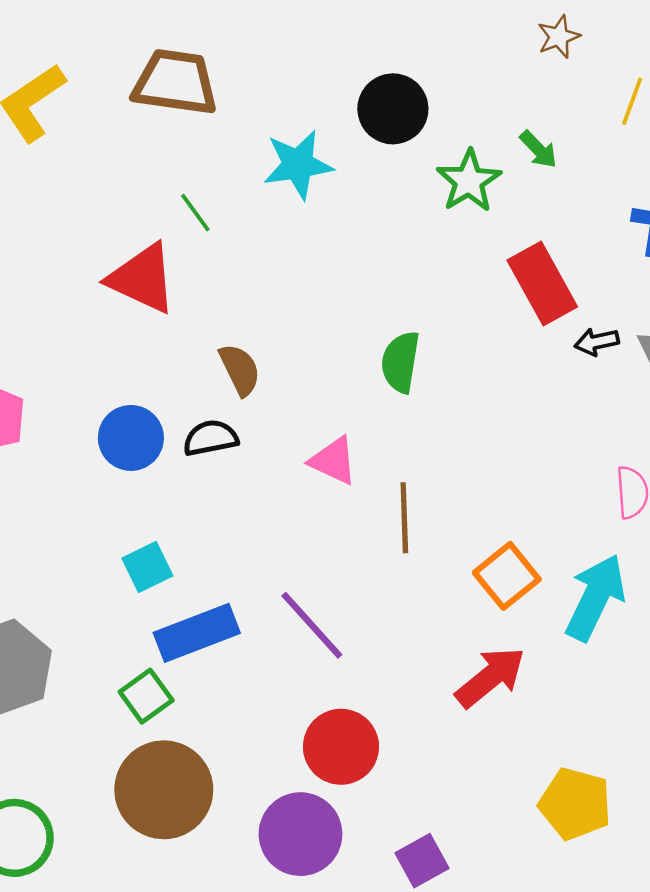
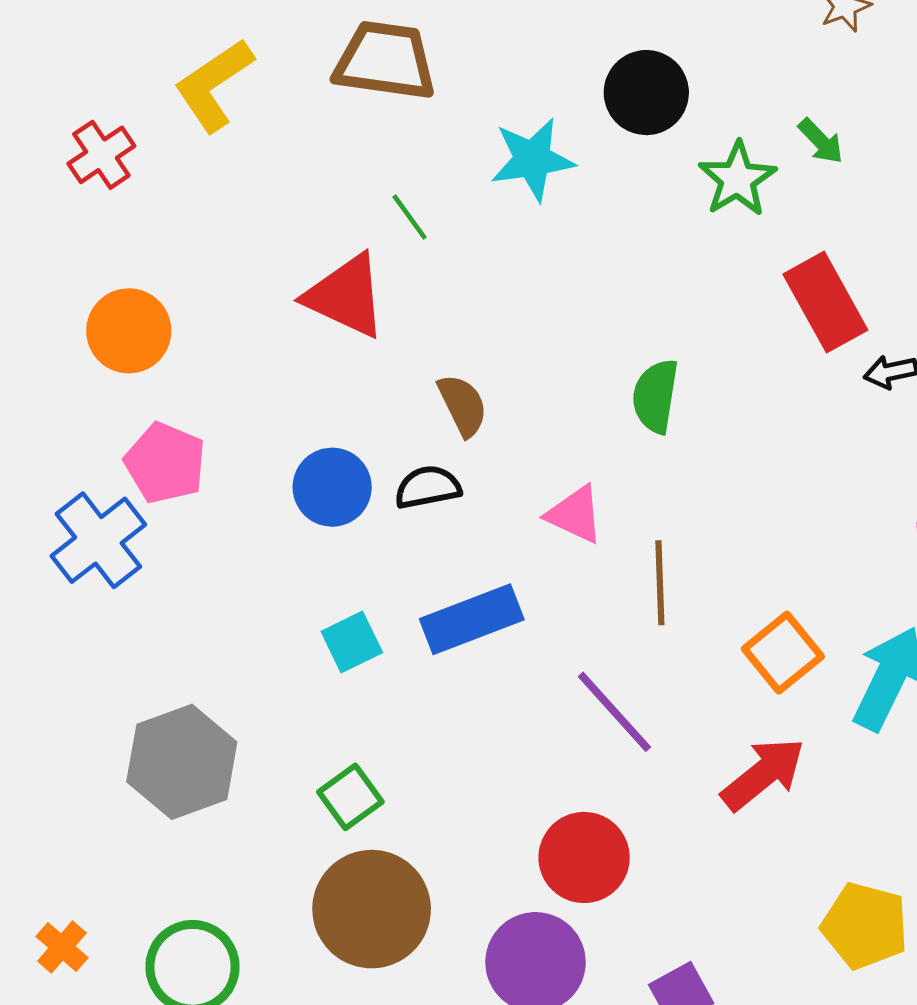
purple line: (312, 625) -> (614, 712), moved
blue rectangle: (197, 633) -> (472, 619), moved

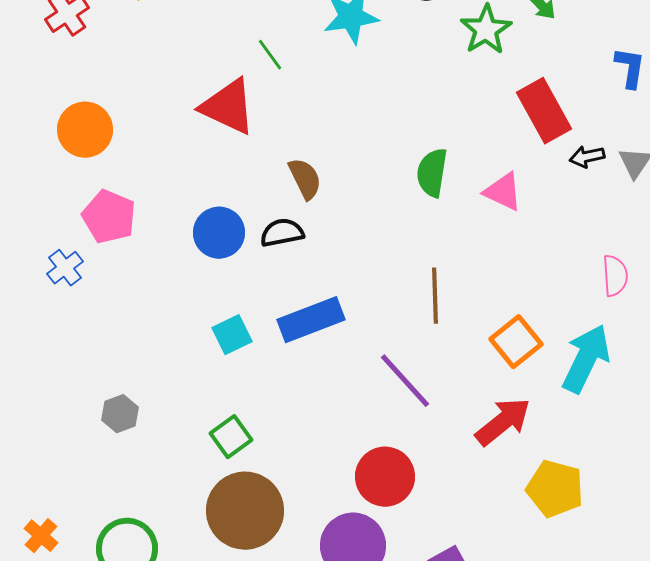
pink triangle: (575, 514) -> (503, 192), moved
blue cross: (98, 540) -> (65, 268), size x0.6
gray hexagon: (182, 762) -> (120, 414), size x0.5
yellow pentagon: (865, 926) -> (555, 489), moved

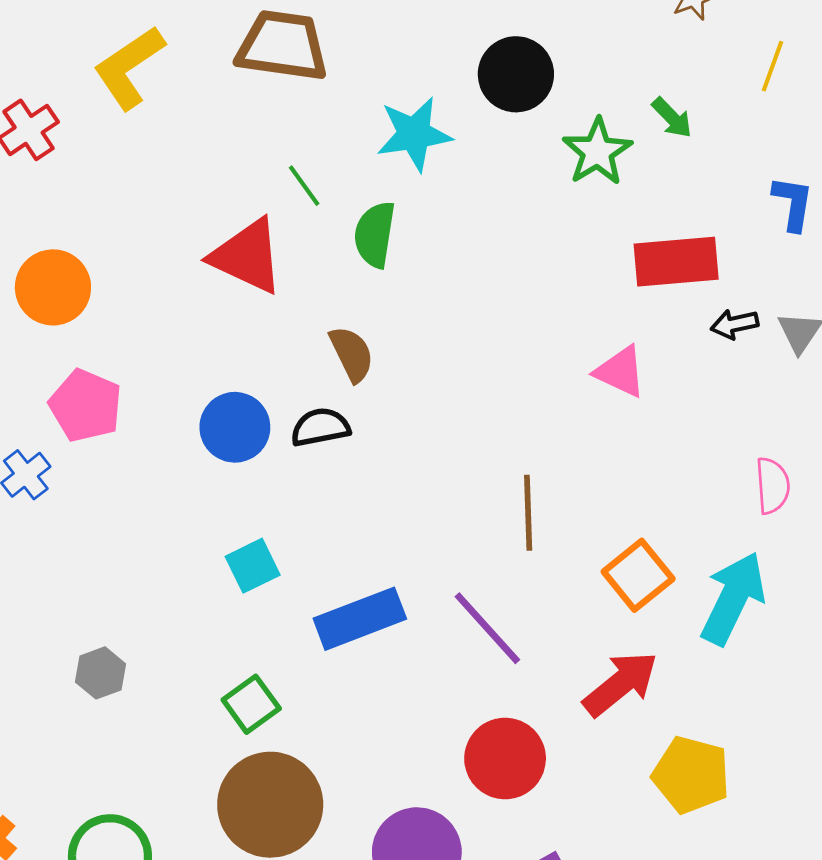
red rectangle: (544, 111) -> (676, 262), turned -66
green semicircle: (432, 173) -> (375, 234), moved
blue rectangle: (311, 320) -> (360, 619), moved
red circle: (385, 477) -> (505, 759), moved

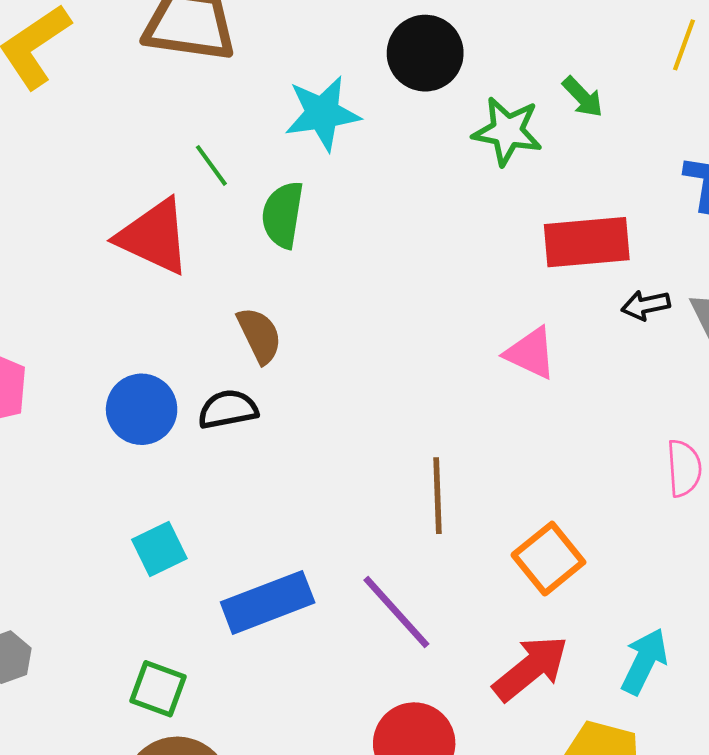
green star: (597, 152) -> (507, 131), turned -30
cyan arrow: (733, 598) -> (644, 661), moved, size x0.7
green square: (251, 704) -> (158, 689), turned -34

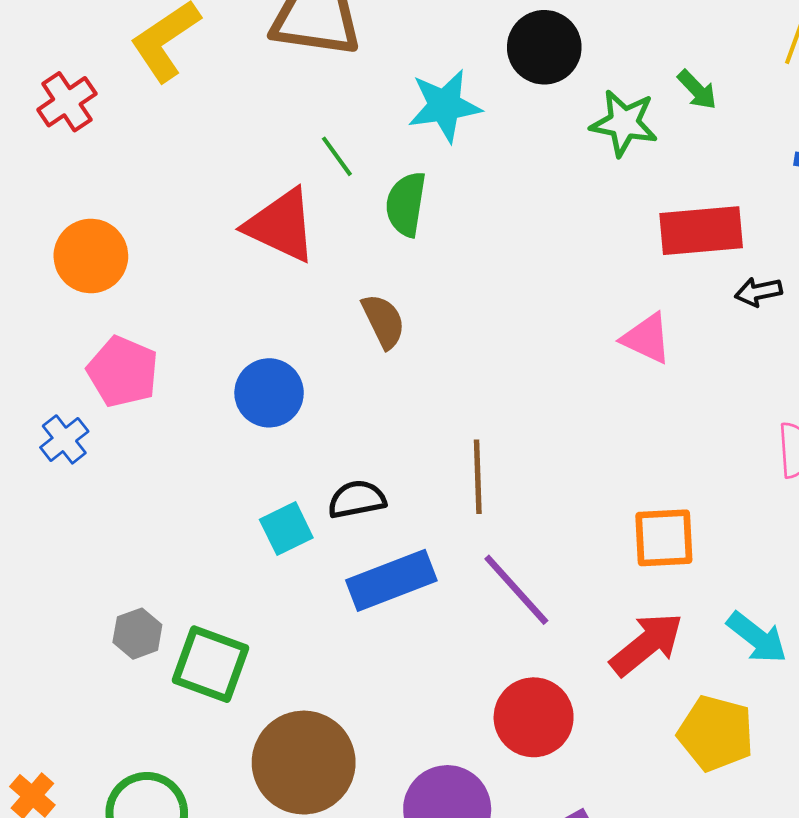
black semicircle: (228, 409) -> (357, 499), moved
brown line: (437, 496) -> (478, 477), moved
orange square: (548, 559) -> (664, 538), turned 36
cyan arrow: (644, 661) -> (757, 638), turned 102
green square: (158, 689) -> (211, 664), moved, size x1.4

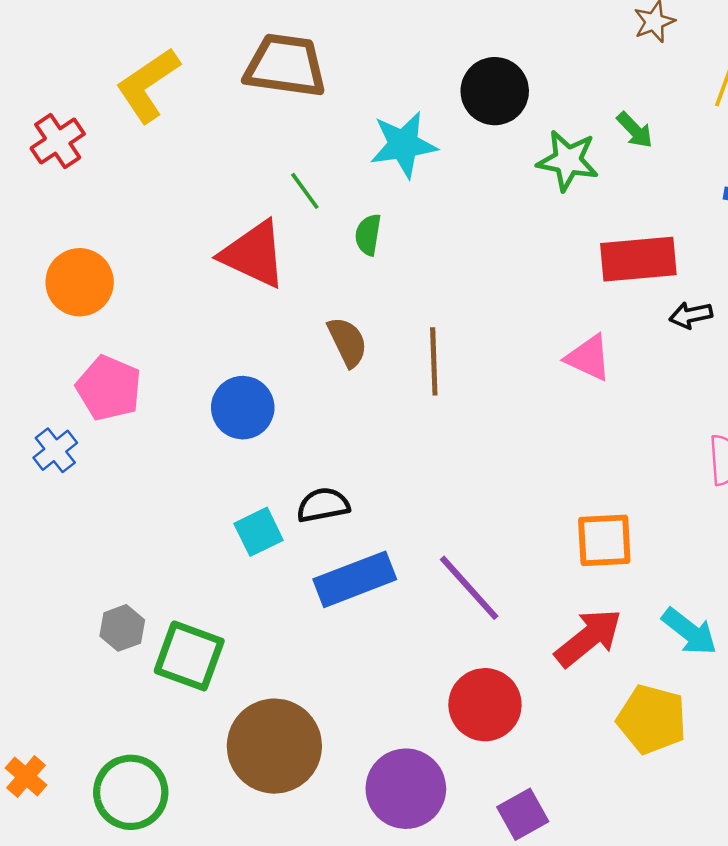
green semicircle: (406, 204) -> (368, 235), size x0.7
brown line: (478, 477) -> (434, 361), moved

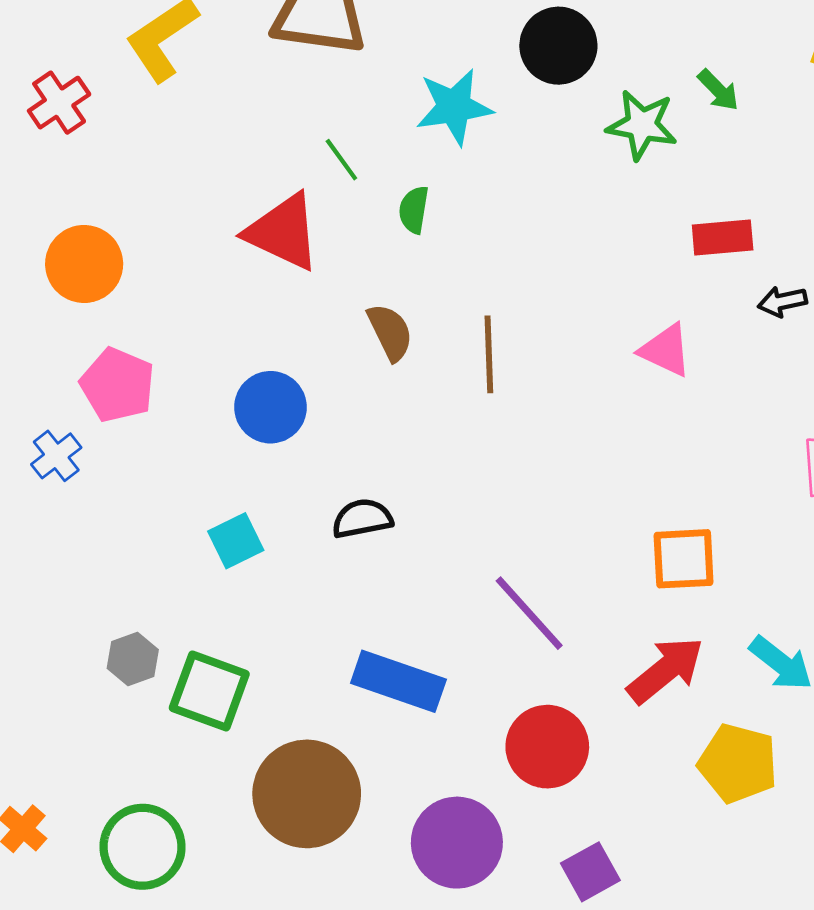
red rectangle: (638, 259) -> (723, 238), size x0.7
cyan square: (259, 532) -> (236, 541), moved
blue rectangle: (355, 579) -> (398, 681), moved, turned 40

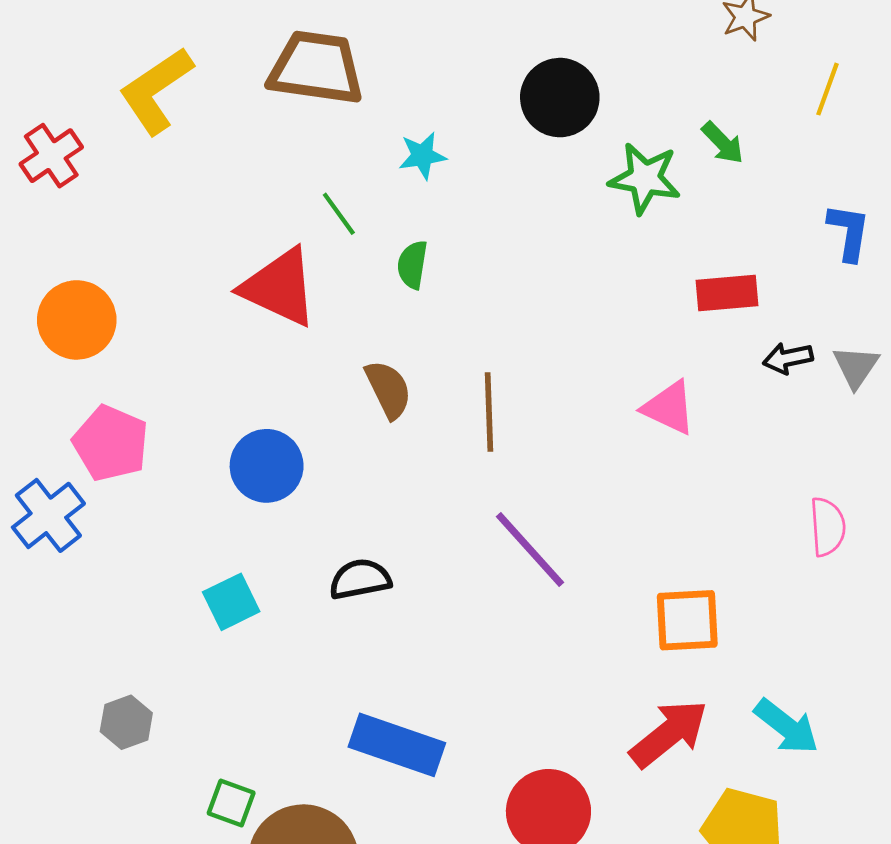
cyan star: (454, 107) -> (422, 156), moved, size x0.6
blue cross: (56, 456) -> (48, 515), size x1.4
purple line: (529, 613) -> (530, 549), moved
green square: (209, 691) -> (231, 803), moved, size x0.6

